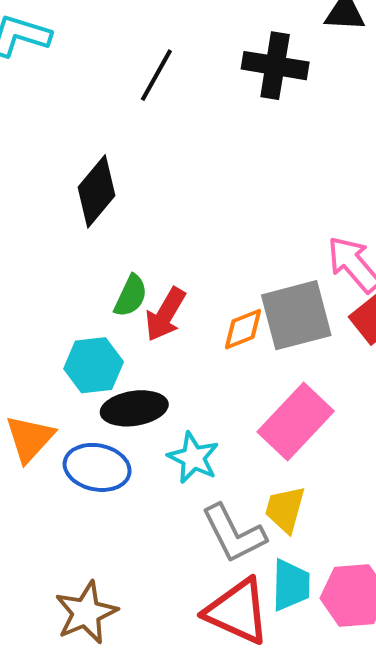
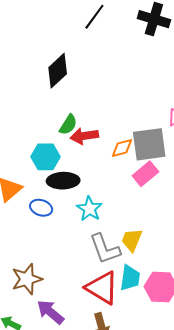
red arrow: (165, 314) -> (84, 136), turned 44
pink rectangle: (296, 421) -> (145, 174), moved, size x0.7
blue ellipse: (97, 467) -> (41, 208), size x0.7

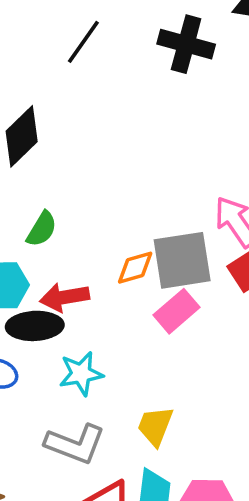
red arrow: (84, 136) -> (64, 297), moved
cyan star: (89, 209) -> (81, 374), turned 30
gray L-shape: (105, 249) -> (75, 444), moved, turned -48

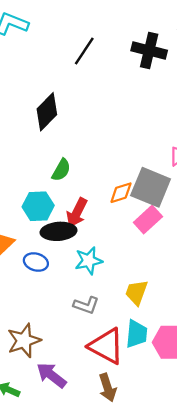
gray square: (182, 260) -> (151, 187), turned 33
red arrow: (64, 297) -> (77, 213), turned -52
gray L-shape: (75, 444) -> (86, 305), size x0.7

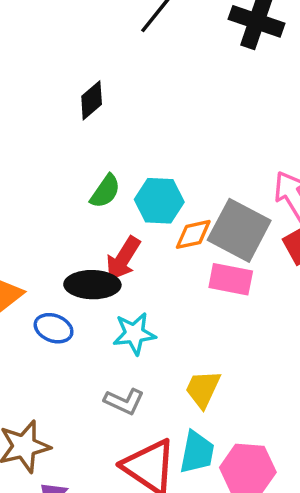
black diamond: (47, 112) -> (92, 100), size x0.7
cyan hexagon: (38, 206) -> (159, 201), moved
pink rectangle: (148, 220) -> (231, 279), turned 48

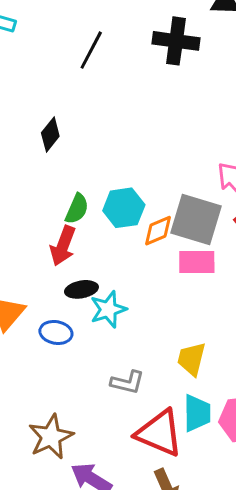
red arrow: (123, 259) -> (63, 246), moved
black ellipse: (92, 285) -> (81, 289), size x0.7
cyan star: (134, 334) -> (108, 309), moved

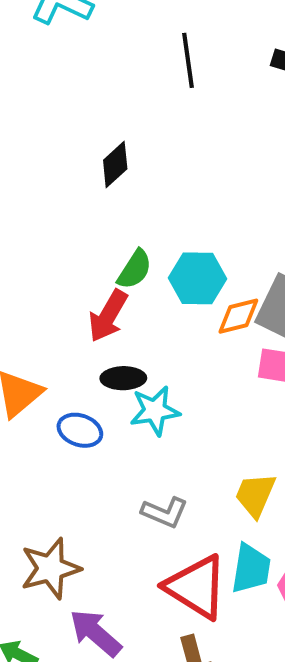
black line: (91, 50) -> (188, 60), turned -45

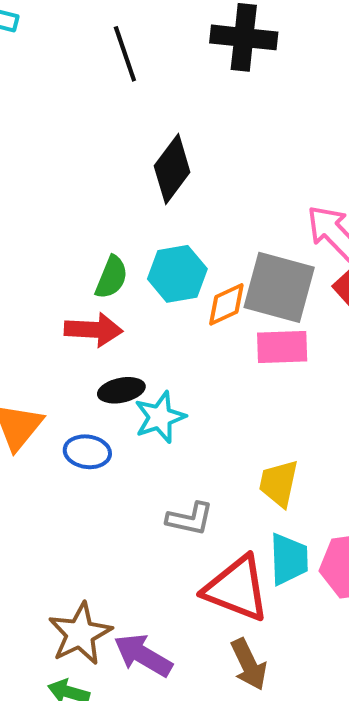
black diamond: (115, 164) -> (172, 169), moved, size x1.4
red arrow: (108, 316) -> (94, 330), turned -106
brown star: (50, 568) -> (80, 634), moved

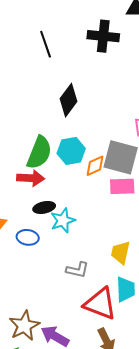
green semicircle: (112, 277) -> (39, 153), size x1.6

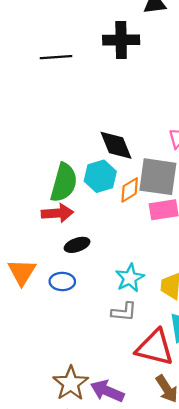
black line: (46, 44) -> (56, 57), turned -68
black diamond: (69, 100) -> (116, 145), moved, turned -52
cyan star: (63, 221) -> (130, 278), moved

